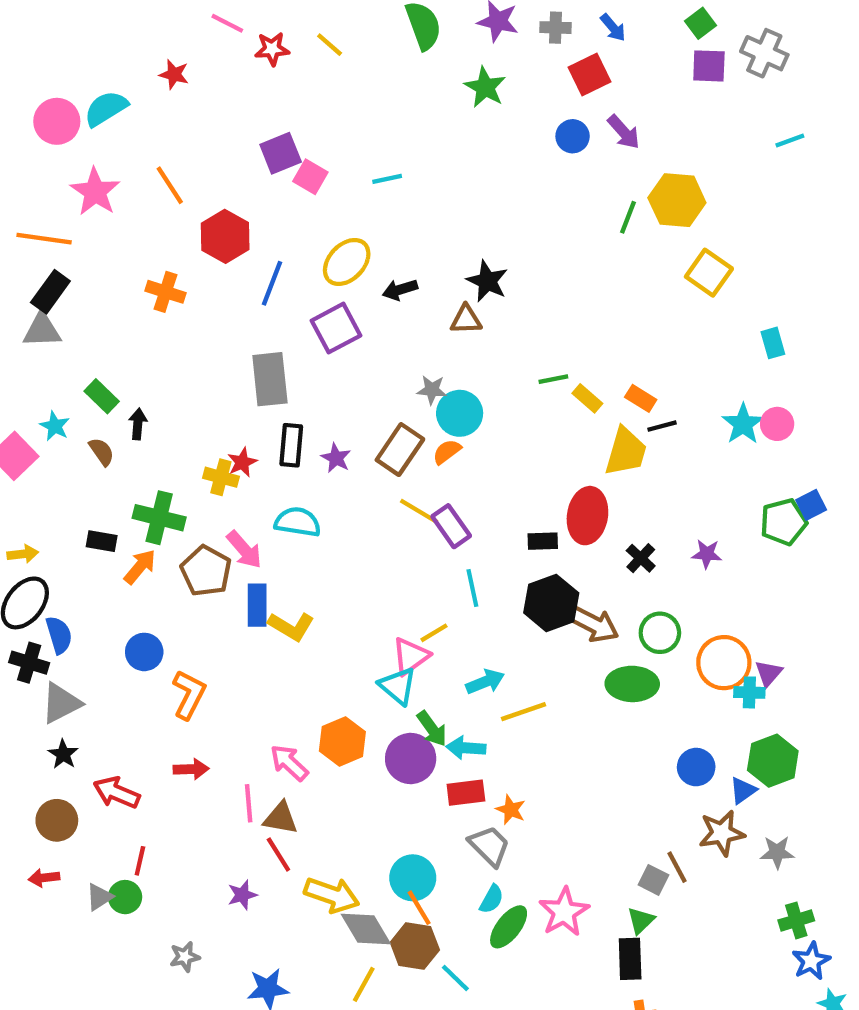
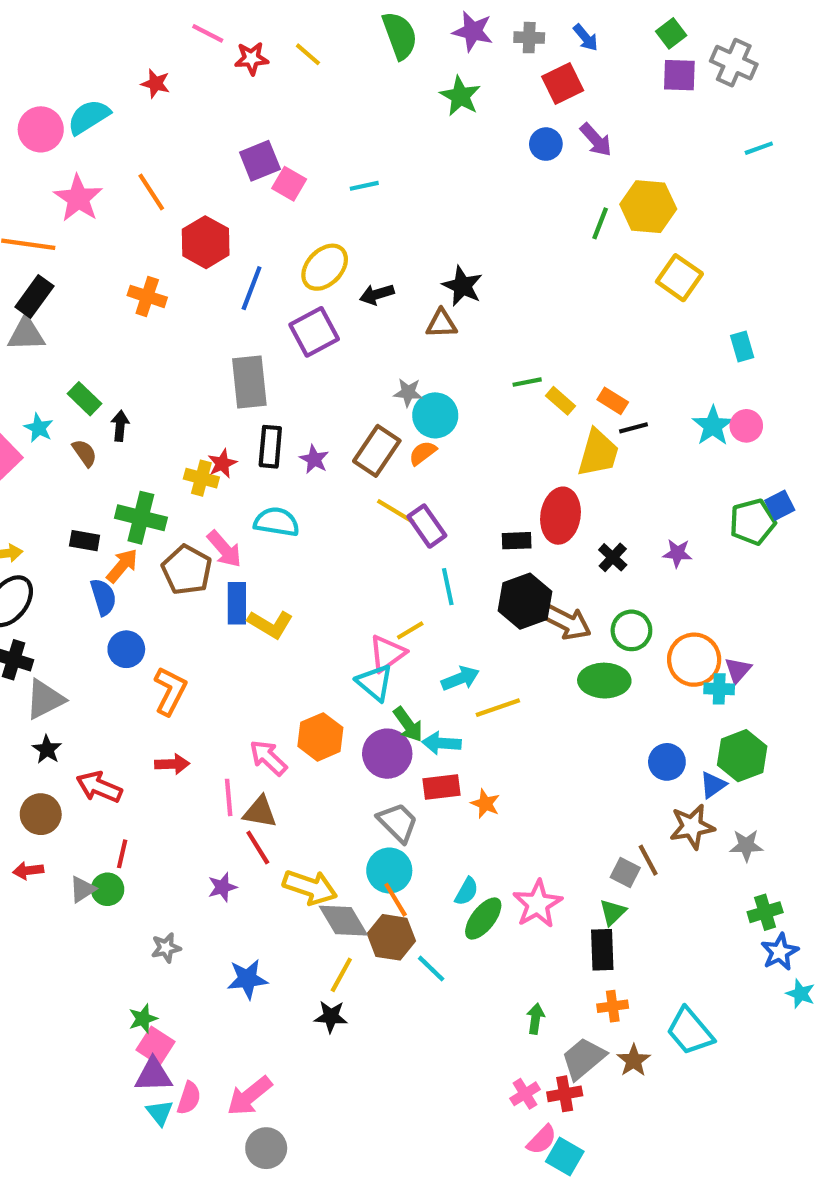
blue semicircle: (59, 635) -> (103, 597), moved
gray trapezoid: (489, 846) -> (398, 822), moved

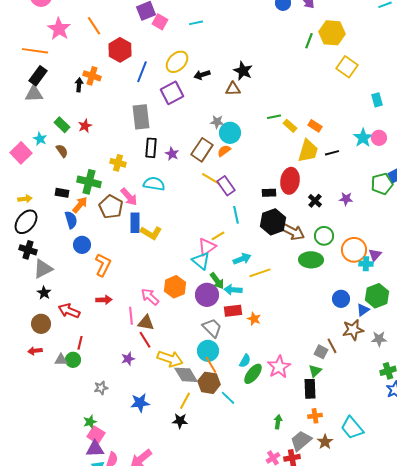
black arrow: (120, 426) -> (79, 85), moved
black line: (634, 428) -> (332, 153), moved
red star: (222, 463) -> (85, 126), moved
gray triangle: (82, 889) -> (61, 360), turned 32

